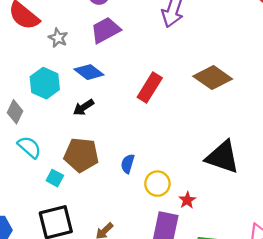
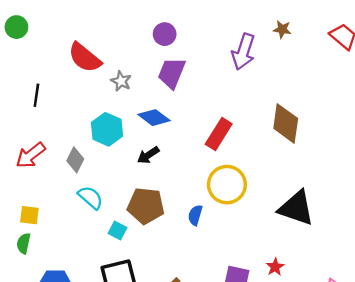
purple trapezoid: (106, 30) -> (172, 73), turned -40
brown diamond: (213, 78) -> (286, 123), turned 63
yellow circle: (157, 184) -> (227, 185), moved, size x1.4
red star: (187, 200) -> (275, 267), moved

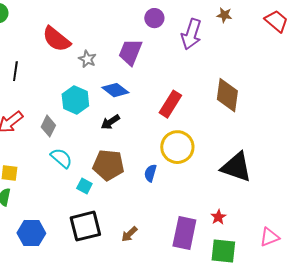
purple circle: (165, 34) -> (154, 18), moved

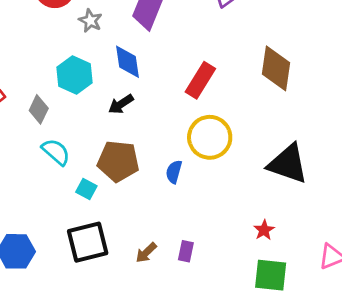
blue diamond: (115, 90) -> (128, 62), turned 44
purple rectangle: (184, 233) -> (186, 251), moved, size x0.5

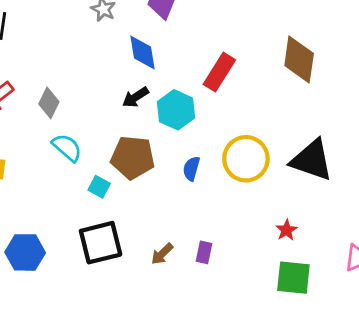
cyan hexagon: (74, 75) -> (176, 110), moved
yellow circle: (210, 137) -> (246, 159), moved

